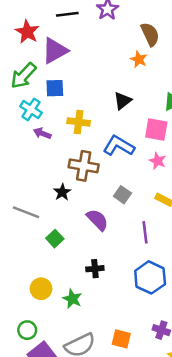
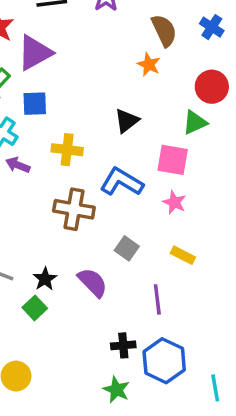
black star: (62, 192) -> (45, 279), moved
black cross: (95, 269) -> (123, 345), moved
green star: (72, 299) -> (116, 390), moved

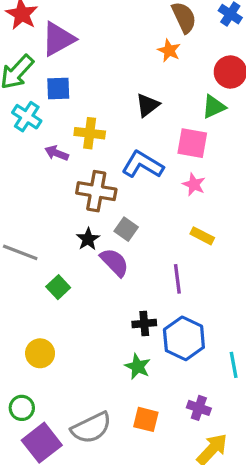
purple arrow: (18, 165) -> (57, 153), moved
gray square: (127, 248) -> (126, 229), moved
black star: (45, 279) -> (88, 239), moved

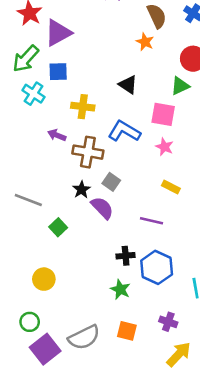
black triangle: (148, 105) -> (128, 85), turned -48
purple arrow: (57, 153) -> (57, 135), moved
purple line: (177, 279) -> (151, 221), turned -70

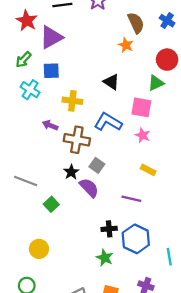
green arrow: (26, 59) -> (23, 60), size x0.7

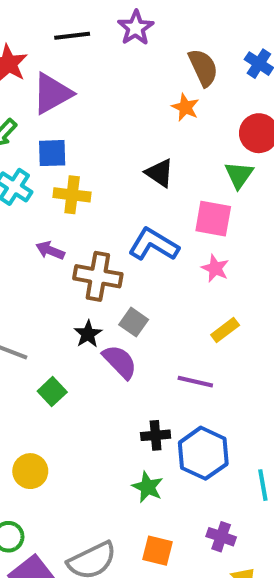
green triangle: (156, 83) -> (239, 175), turned -30
yellow cross: (72, 101) -> (72, 195), moved
yellow rectangle: (148, 170) -> (225, 330), turned -64

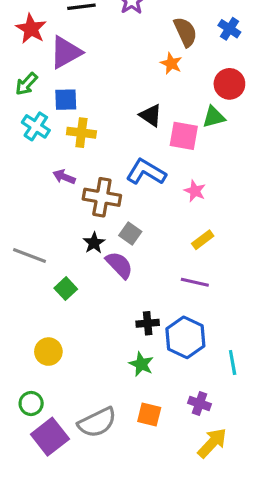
green triangle: (239, 175) -> (214, 117), turned 40
pink square: (213, 219) -> (184, 136), moved
purple line: (195, 382) -> (195, 282), moved

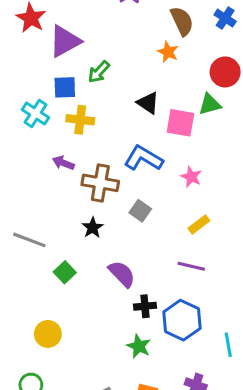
green arrow: (26, 84) -> (99, 72), moved
gray square: (130, 233) -> (140, 211), moved
purple semicircle: (119, 265) -> (122, 274), moved

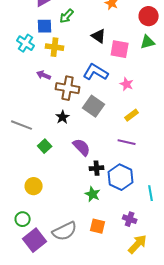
green triangle: (210, 104) -> (148, 42), moved
gray square: (140, 211) -> (94, 106), size x1.5

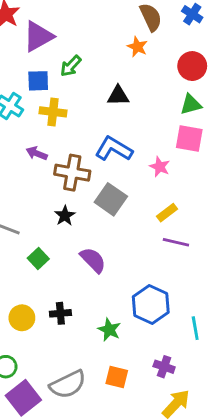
black triangle: (99, 36) -> (118, 96), turned -35
pink square: (120, 49) -> (189, 139), moved
purple line: (127, 142) -> (176, 242), moved
black cross: (97, 168) -> (60, 313), moved

